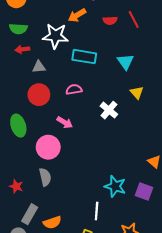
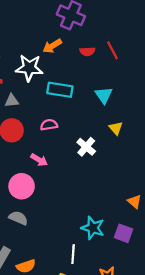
gray semicircle: (45, 177) -> (18, 218), turned -54

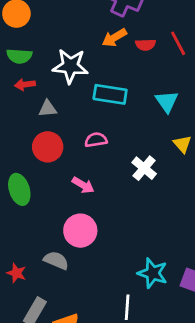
orange arrow: (52, 46) -> (114, 38), moved
pink circle: (22, 186) -> (80, 231), moved

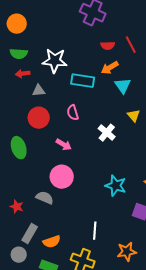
orange arrow: (114, 38) -> (110, 68), moved
pink semicircle: (96, 140) -> (73, 113), turned -98
cyan star: (153, 273) -> (116, 186), moved

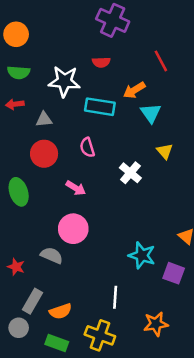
red semicircle: (108, 46) -> (101, 62), moved
red arrow: (23, 74) -> (15, 104), moved
cyan star: (116, 186) -> (142, 255), moved

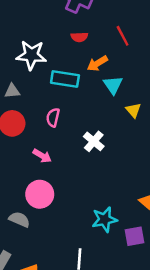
red semicircle: (101, 62) -> (79, 37), moved
pink semicircle: (87, 147) -> (53, 117), turned 30
yellow triangle: (165, 151) -> (133, 110), moved
cyan star: (142, 255) -> (105, 219), turned -30
purple square: (174, 273) -> (135, 236), turned -30

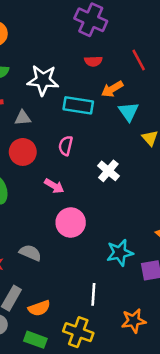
pink circle: (40, 194) -> (71, 223), moved

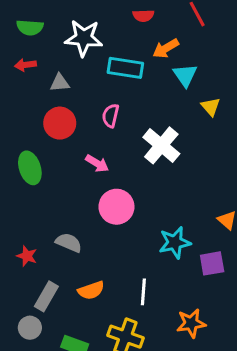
white cross: (108, 171) -> (161, 145), size x1.4
orange semicircle: (39, 308) -> (91, 290), moved

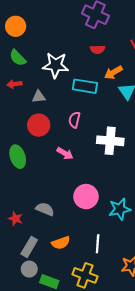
green semicircle: (30, 28) -> (18, 58), turned 42
white cross: (161, 145) -> (110, 141), turned -35
pink circle: (116, 207) -> (86, 197), moved
gray circle: (30, 328) -> (29, 269), moved

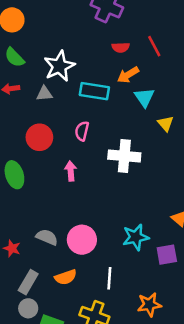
red semicircle: (98, 49) -> (121, 47), moved
white star: (56, 65) -> (59, 66), turned -30
gray triangle: (39, 97) -> (44, 94), moved
pink arrow: (65, 153) -> (71, 171), turned -126
pink circle: (86, 197) -> (82, 240), moved

